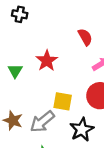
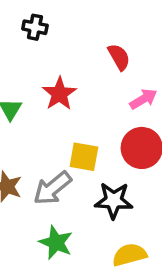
black cross: (20, 14) -> (35, 27), moved
black star: (82, 130) -> (114, 200), turned 30

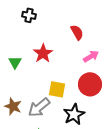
black star: (114, 200) -> (74, 114), turned -30

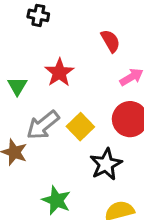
yellow square: (57, 89) -> (80, 127), turned 36
gray arrow: (39, 107) -> (43, 125), moved

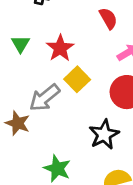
green triangle: (17, 86) -> (20, 44), moved
yellow square: (80, 127) -> (77, 79), moved

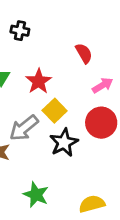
black star: (104, 135) -> (64, 143), moved

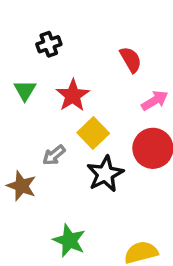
black cross: (20, 31) -> (49, 44), moved, turned -30
gray arrow: (24, 128) -> (54, 155), size x0.6

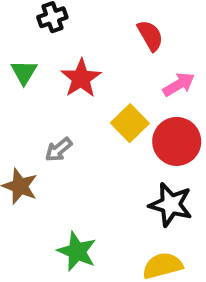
yellow square: (93, 133) -> (130, 123), moved
black star: (105, 174) -> (171, 205), moved, turned -30

